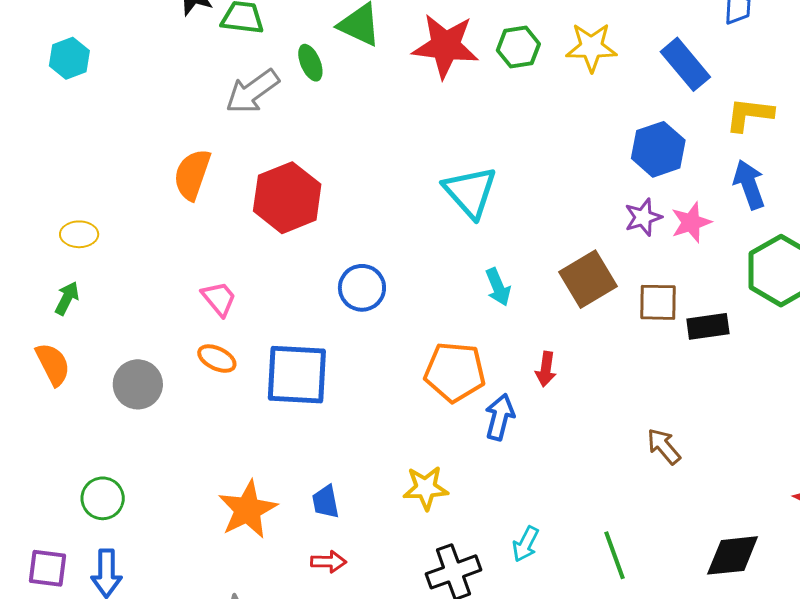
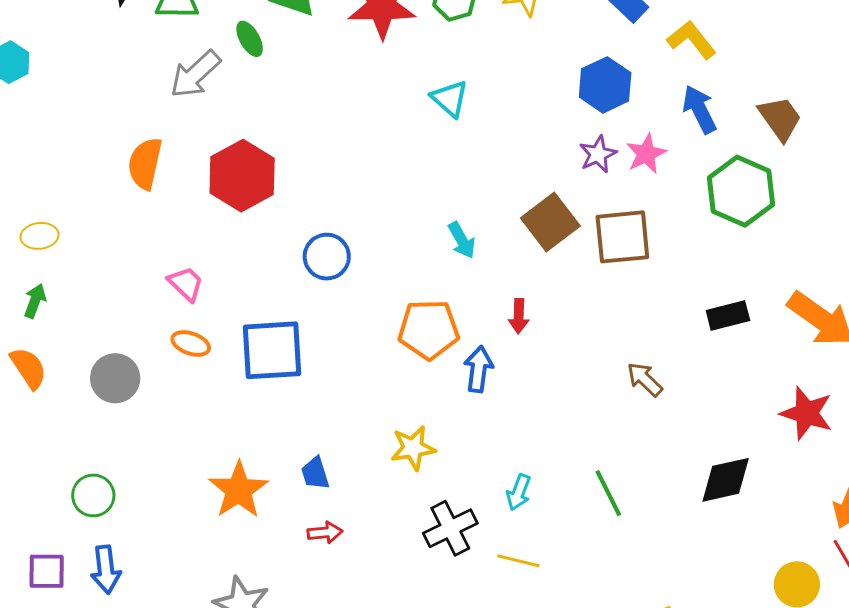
yellow L-shape: (749, 114) -> (692, 40), turned 51
cyan triangle: (470, 192) -> (450, 99), moved, size x0.7
brown square: (658, 302) -> (622, 237), size x1.4
black rectangle: (708, 326) -> (728, 315), moved

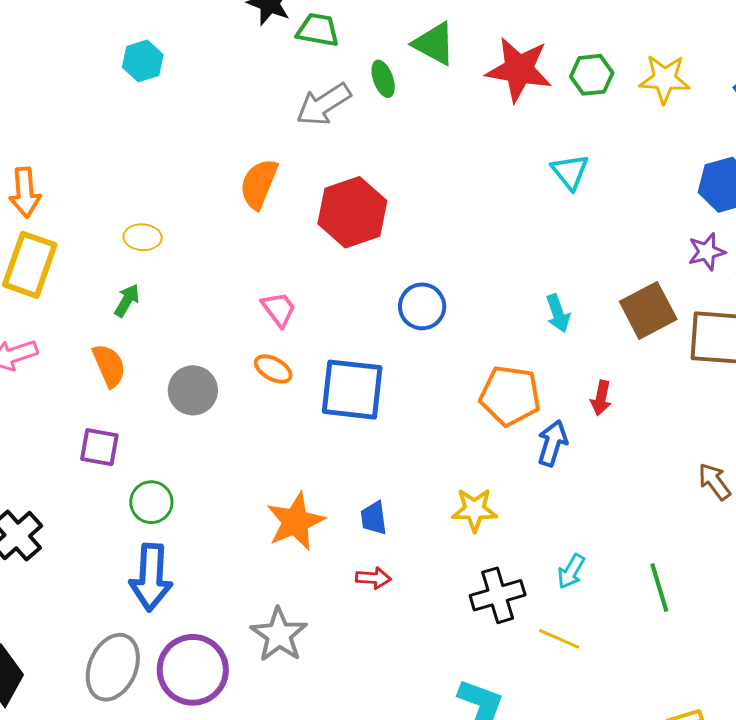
blue arrow: (106, 570) -> (151, 577), size x1.4
purple square: (47, 571) -> (99, 447), moved

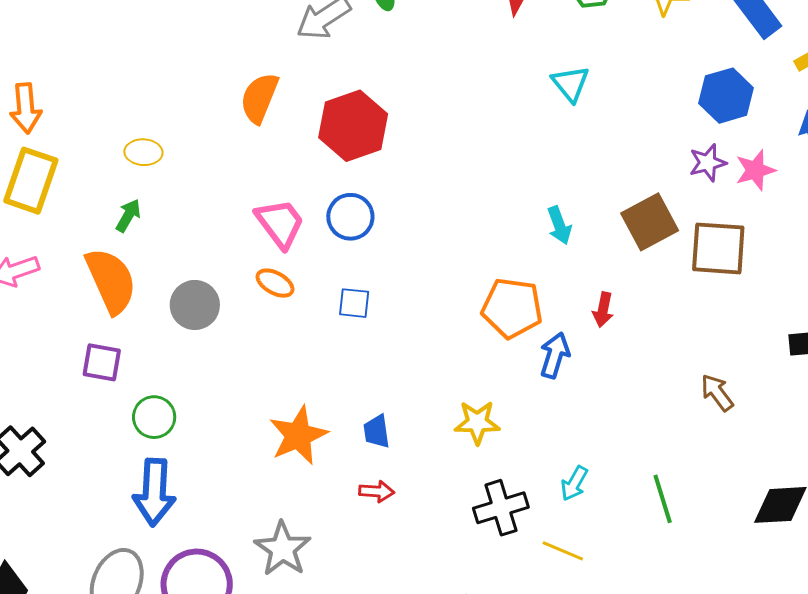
blue circle: (422, 306) -> (350, 217), moved
pink trapezoid: (279, 309) -> (280, 223), size x1.4
orange semicircle: (109, 366) -> (111, 281), size x1.5
blue square: (352, 390) -> (354, 303), size x0.5

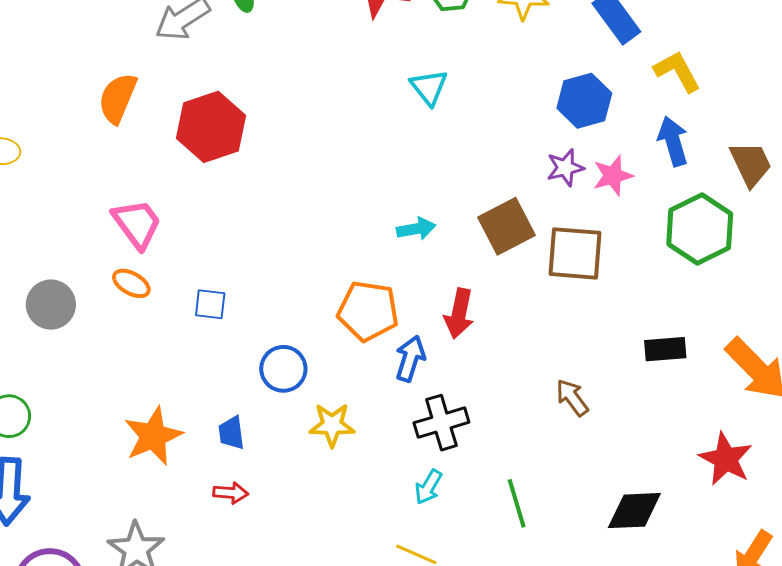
blue circle: (350, 217) -> (283, 369), moved
cyan arrow: (559, 225) -> (416, 229), turned -81
red arrow: (603, 310) -> (459, 313), size x1.4
black cross: (501, 508) -> (441, 423), moved

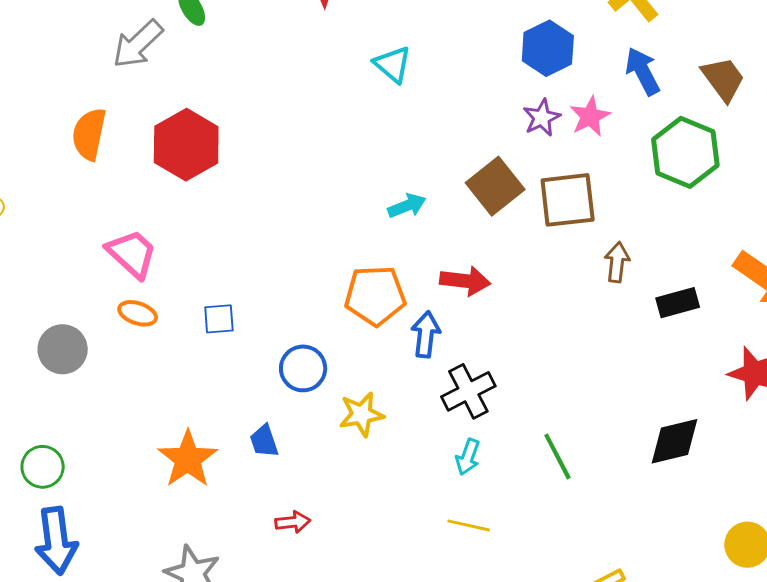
red arrow: (459, 313) -> (465, 281), turned -84
black rectangle: (665, 349) -> (678, 303), moved
brown arrow: (572, 398) -> (617, 262), moved, turned 54
red arrow: (231, 493) -> (293, 522), moved

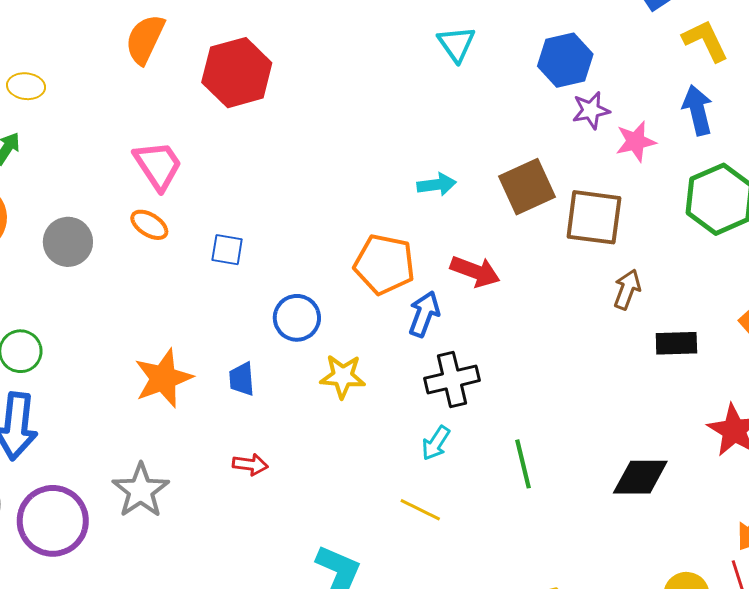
blue hexagon: (548, 48) -> (565, 60), moved
purple star: (542, 118) -> (591, 110), moved

